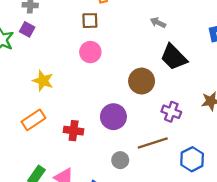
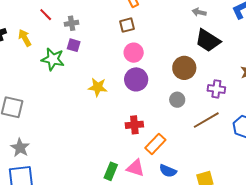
gray arrow: (158, 23) -> (199, 12), moved
purple circle: (113, 117) -> (136, 79), moved
orange rectangle: (33, 120) -> (155, 144), moved
gray circle: (120, 160) -> (177, 100), moved

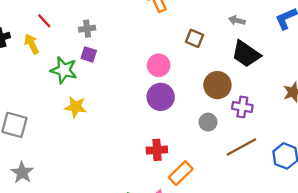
red line: (46, 15) -> (44, 21), moved
brown square: (127, 25) -> (195, 38), moved, turned 35
yellow star: (98, 87) -> (76, 107), moved
purple cross: (216, 89) -> (242, 107), moved

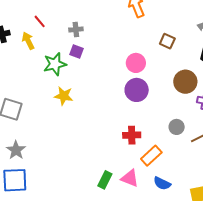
green star: (64, 70) -> (55, 64), turned -30
gray circle: (208, 122) -> (177, 127), moved

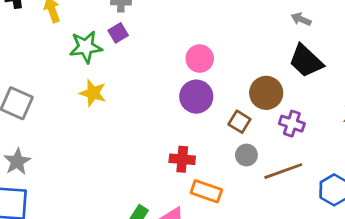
brown square: (167, 41) -> (239, 122), moved
purple square: (76, 51) -> (118, 33), turned 32
orange rectangle: (151, 156) -> (206, 191), turned 55

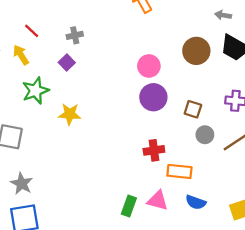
purple square: (118, 33) -> (67, 62), moved
green star: (86, 47) -> (35, 91), moved
brown circle: (266, 93) -> (196, 51), moved

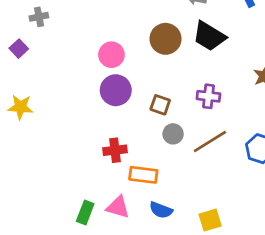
gray cross: (75, 35) -> (39, 17), moved

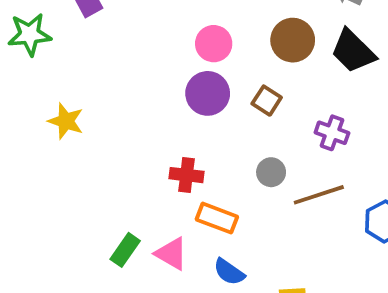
brown square: (160, 105) -> (267, 101), moved
yellow star: (20, 107) -> (66, 121), moved

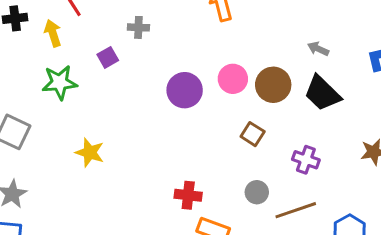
pink circle: (214, 44) -> (233, 79), moved
purple circle: (208, 93) -> (185, 90), moved

